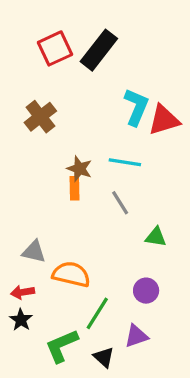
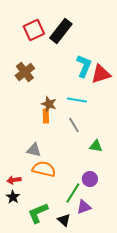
gray triangle: (34, 252) -> (34, 150), moved
green line: (97, 313) -> (73, 193), moved

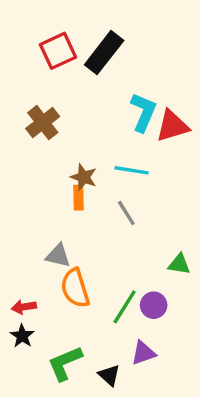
green triangle: (96, 146) -> (179, 264), moved
orange semicircle: (44, 169) -> (75, 288), turned -120
green line: (73, 193) -> (125, 307), moved

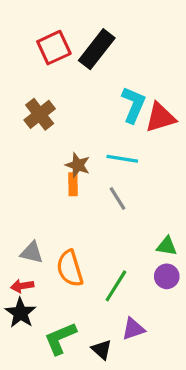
gray triangle: (58, 256) -> (32, 253), moved
purple circle: (154, 305) -> (167, 276), moved
black star: (22, 336) -> (21, 313), size x1.4

